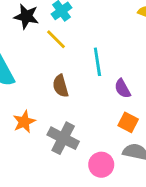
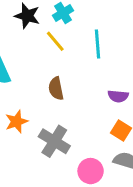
cyan line: (97, 62) -> (98, 44), moved
purple semicircle: (122, 89) -> (118, 96), turned -60

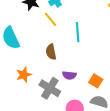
cyan line: (98, 44) -> (78, 32), moved
purple semicircle: (118, 96) -> (69, 75), moved

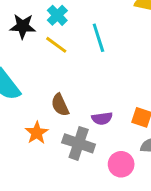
cyan line: (78, 32) -> (98, 38), moved
brown semicircle: (51, 52) -> (60, 105), moved

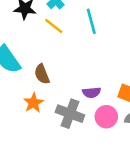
brown semicircle: (60, 105) -> (42, 74), moved
pink circle: (121, 164) -> (106, 117), moved

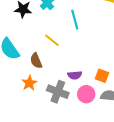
yellow line: (54, 26) -> (52, 40), moved

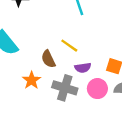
yellow line: (52, 40) -> (69, 46), moved
brown semicircle: (36, 61) -> (48, 59), moved

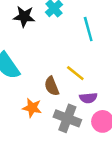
orange star: (32, 80) -> (32, 108), turned -30

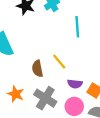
purple semicircle: (88, 98) -> (75, 84), moved
orange star: (32, 108) -> (16, 94), moved

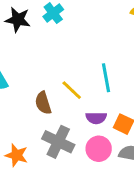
cyan line: (77, 27) -> (106, 78), moved
orange star: (16, 94) -> (17, 155), moved

